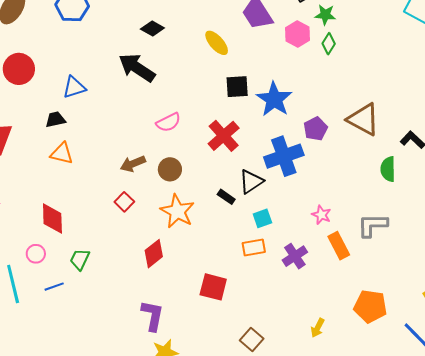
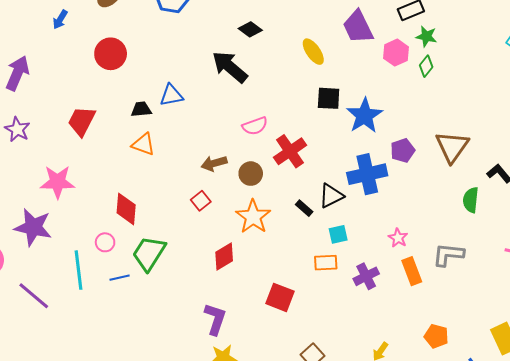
blue triangle: (74, 87) -> (171, 95), moved
brown triangle: (363, 119) -> (452, 147), turned 30
red cross: (224, 136) -> (290, 151), moved
green trapezoid: (80, 259) -> (149, 253), size x1.6
orange pentagon: (370, 306) -> (436, 336), size x0.7

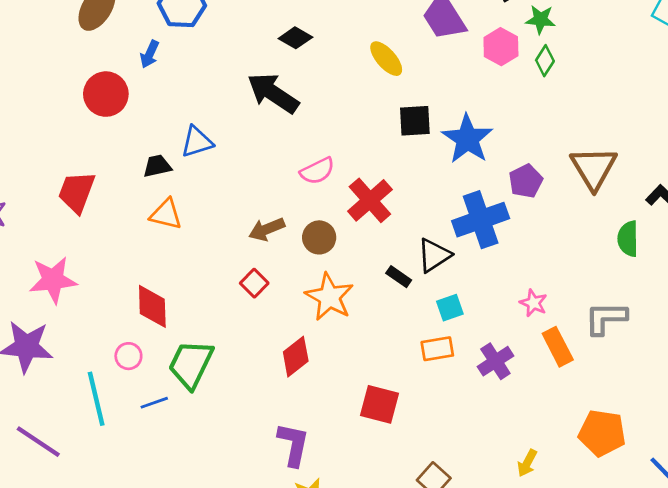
blue arrow: (60, 20) -> (150, 54), moved
orange pentagon: (436, 336) -> (602, 433), size x1.4

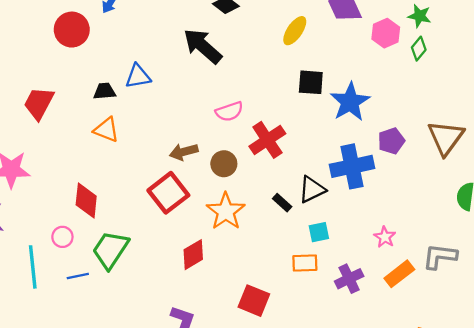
yellow ellipse: (386, 59) -> (295, 31), turned 68
red square: (254, 283) -> (168, 193), size x1.8
orange rectangle: (558, 347) -> (399, 274), turned 72

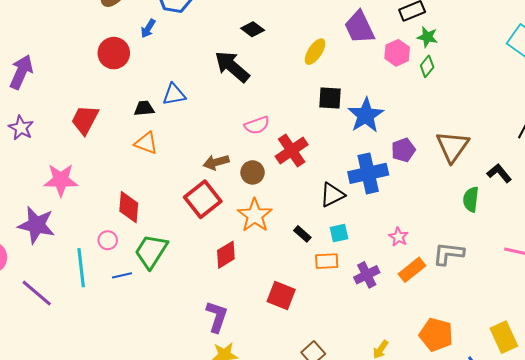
black rectangle: (282, 203) -> (302, 234), moved

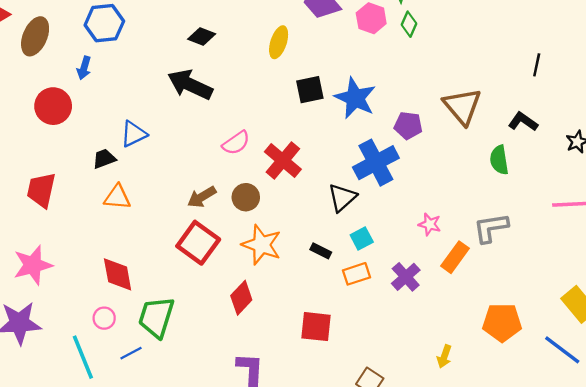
purple pentagon: (403, 150) -> (408, 125), turned -30

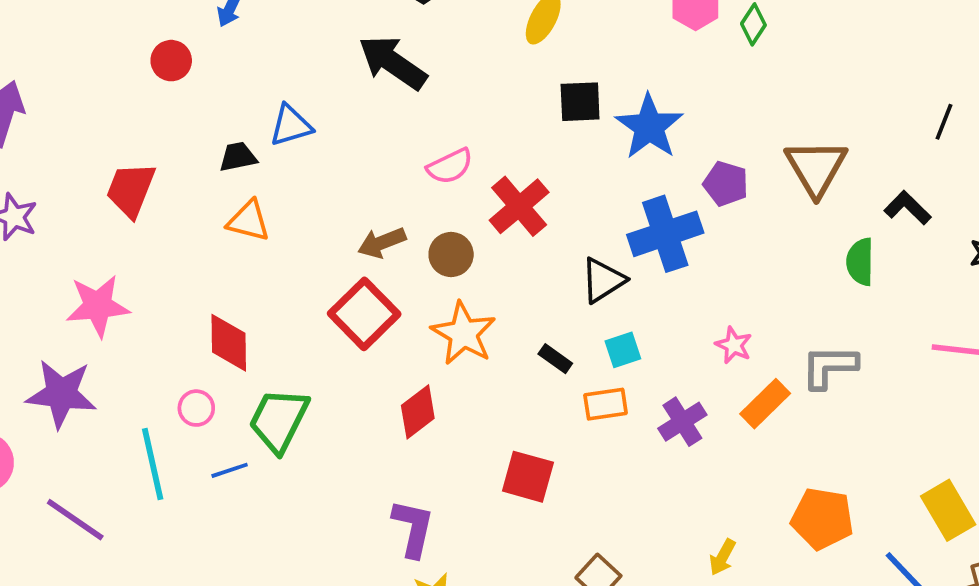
red circle: (53, 106) -> (171, 61), size x0.7

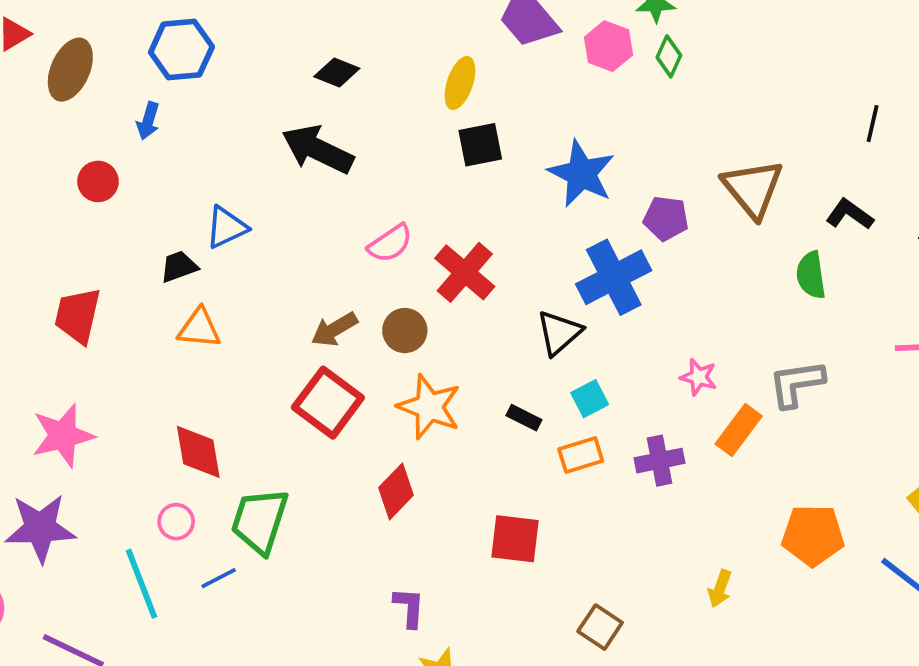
black square: (580, 102) -> (480, 145), moved
purple cross: (682, 422) -> (659, 461), turned 30
purple L-shape: (413, 528) -> (409, 607), size x0.7

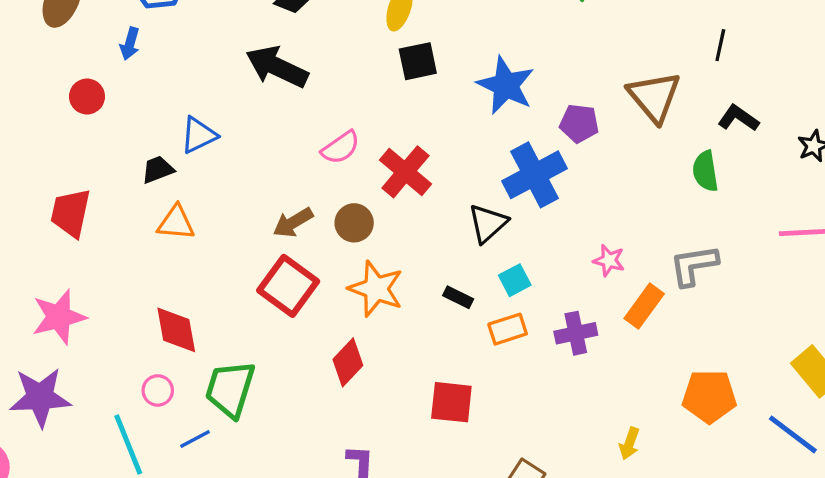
black line: (873, 124) -> (720, 45), moved

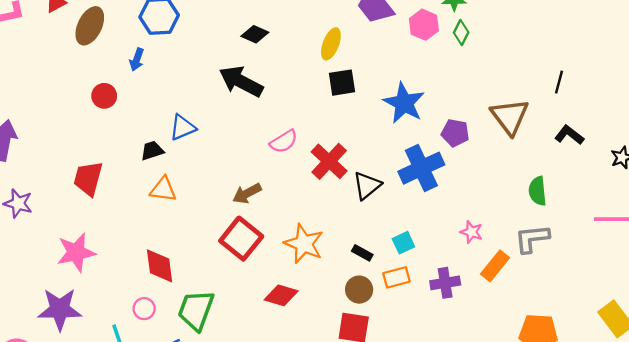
green semicircle: (705, 171) -> (538, 191), moved
brown circle: (354, 223) -> (359, 290), moved
black triangle: (488, 223) -> (367, 186), moved
red diamond: (348, 362) -> (281, 295), turned 60

